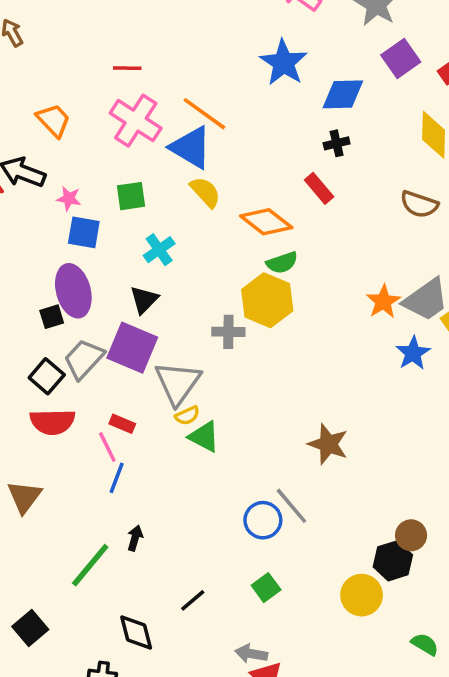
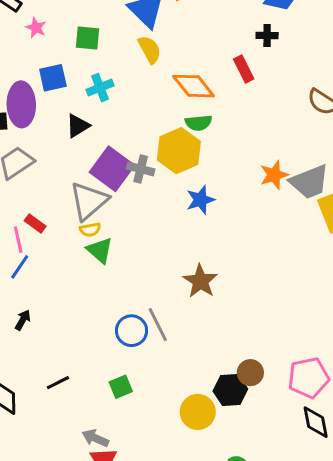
blue square: (84, 232) -> (53, 78), moved, turned -36
purple square: (132, 348) -> (112, 169), moved
blue star: (413, 353) -> (200, 200), moved

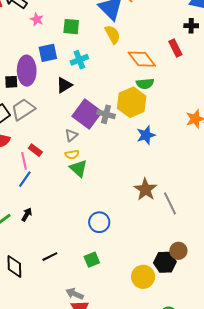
gray triangle: (89, 201) -> (71, 135), size x0.5
gray line: (158, 325) -> (170, 203), moved

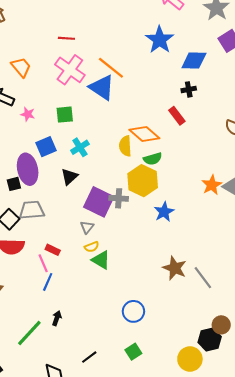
yellow semicircle: (113, 34) -> (125, 146), moved, turned -144
gray trapezoid: (23, 109) -> (32, 210), turned 40

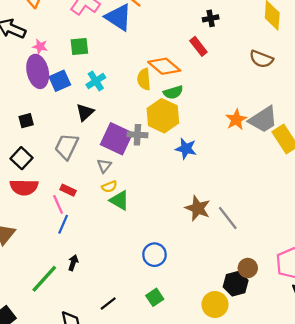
purple ellipse: (28, 169) -> (38, 71), moved
gray trapezoid: (32, 210) -> (67, 146), moved, turned -60
blue star: (164, 212) -> (186, 149), turned -30

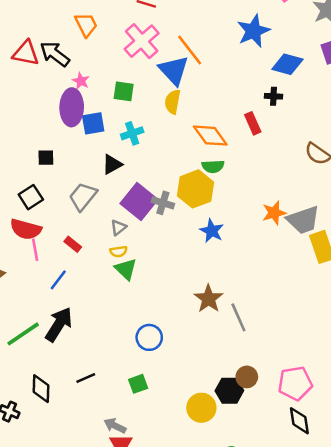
yellow semicircle: (144, 79) -> (173, 102), moved
pink line: (58, 204) -> (35, 250), moved
black arrow: (73, 263) -> (59, 324), size x2.0

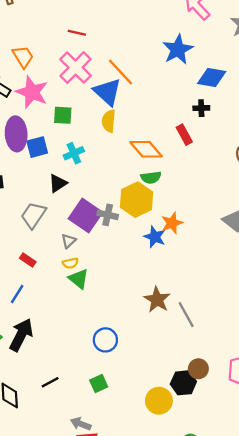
pink star: (81, 81) -> (32, 92), moved, size x2.0
orange star: (274, 213) -> (172, 223), moved

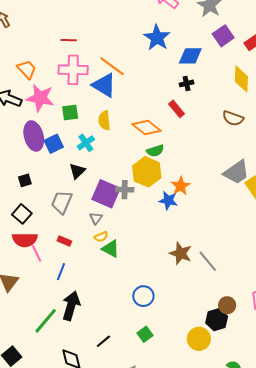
pink cross: (76, 68) -> (73, 70), turned -32
yellow semicircle: (109, 121) -> (104, 120), moved

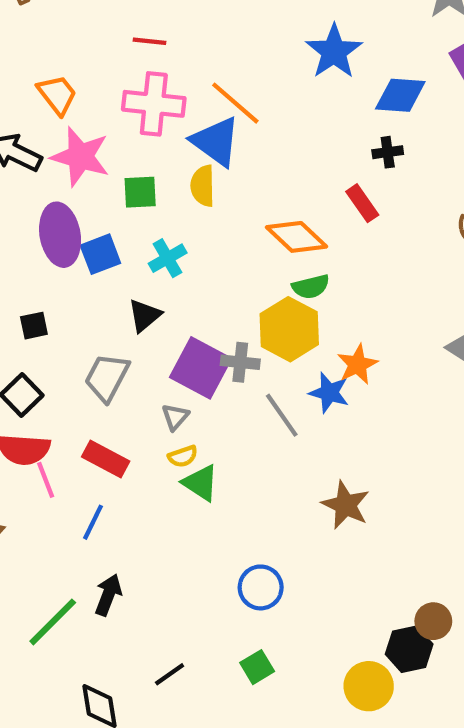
yellow semicircle: (104, 120) -> (203, 186), moved
red rectangle: (64, 241) -> (106, 459), size x1.5
gray line: (208, 261) -> (282, 415), moved
black arrow: (71, 306) -> (108, 595), size x0.7

